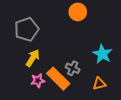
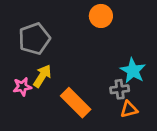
gray cross: (73, 68) -> (120, 89), moved, turned -32
pink star: (38, 81) -> (22, 87), moved

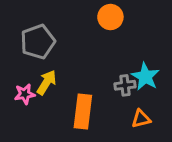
gray cross: (120, 89) -> (125, 85), moved
orange rectangle: (76, 103) -> (83, 111), turned 52

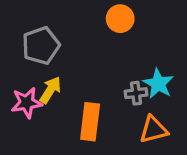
pink star: (25, 94) -> (27, 103), size x1.4
orange triangle: (141, 119) -> (153, 130), size x1.4

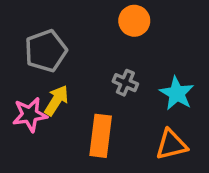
gray cross: (136, 93) -> (125, 83), moved, turned 30

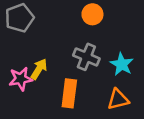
gray pentagon: (46, 51) -> (19, 18), moved
gray cross: (125, 83) -> (86, 57), size x1.5

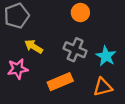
yellow arrow: (39, 69) -> (34, 47), moved, turned -90
orange rectangle: (69, 93) -> (60, 82), turned 60

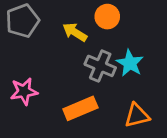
yellow arrow: (34, 47) -> (75, 32), moved
cyan star: (106, 56) -> (130, 63), moved

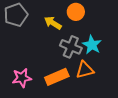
pink star: (24, 91) -> (22, 78), moved
orange triangle: (137, 115) -> (85, 70), moved

